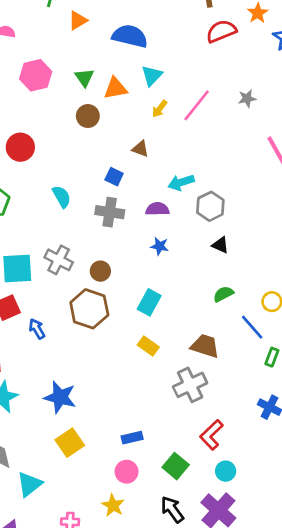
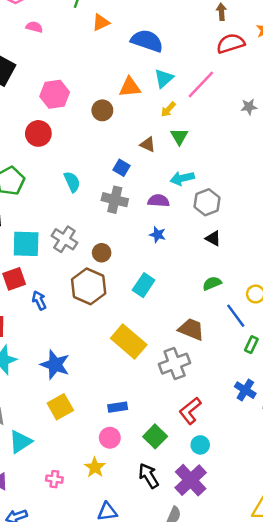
pink hexagon: (36, 75) -> (55, 94), moved
green triangle: (84, 78) -> (179, 136), moved
pink line: (197, 105) -> (201, 85), moved
yellow rectangle: (148, 346) -> (129, 342), moved, size x1.8

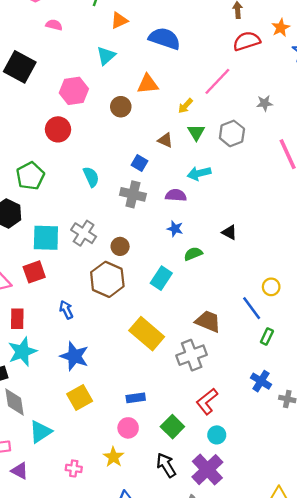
cyan triangle: (164, 78) -> (106, 56), moved
gray hexagon: (207, 202) -> (232, 133), moved
green semicircle: (212, 283) -> (193, 254), moved
blue arrow: (39, 300) -> (66, 310), moved

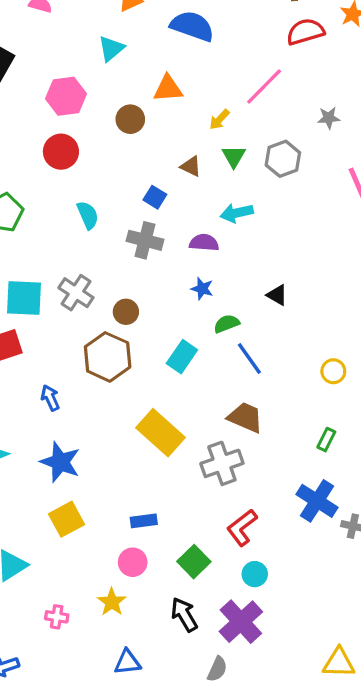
red circle: (58, 129) -> (61, 152), moved
blue line: (252, 308) -> (249, 359), moved
blue cross: (261, 381) -> (317, 501), size x1.4

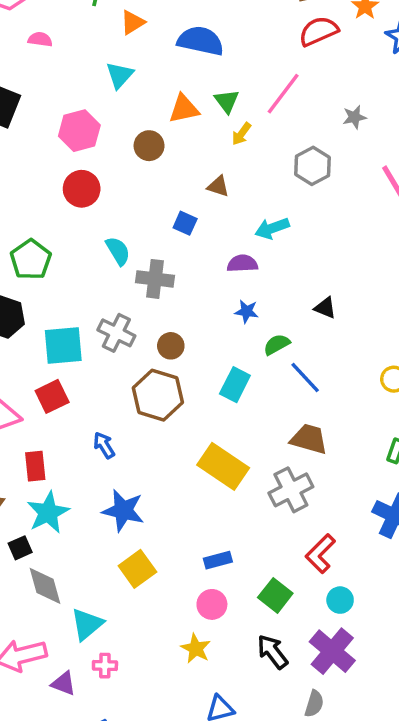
green triangle: (234, 156) -> (227, 101), moved
gray cross: (145, 240) -> (155, 279), moved
pink cross: (57, 617) -> (105, 666), moved

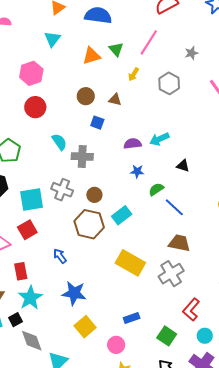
yellow arrow: (241, 134) -> (134, 74), moved
brown circle: (149, 146) -> (86, 96), moved
cyan arrow: (272, 228) -> (159, 139), moved
cyan rectangle: (235, 385) -> (122, 215), moved, turned 30
pink circle: (212, 604) -> (116, 345), moved

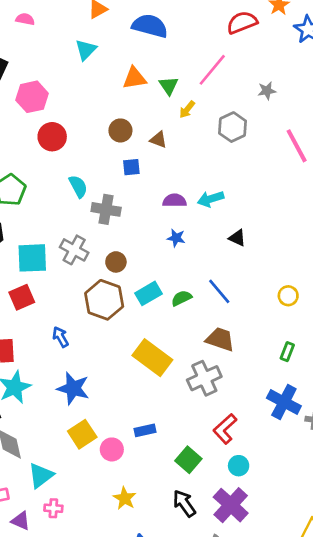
green triangle: (116, 49) -> (169, 86), moved
pink hexagon: (31, 73) -> (32, 97), moved
blue square: (97, 123) -> (131, 167), turned -32
green semicircle: (156, 189) -> (182, 298), moved
pink circle: (116, 345) -> (112, 449), moved

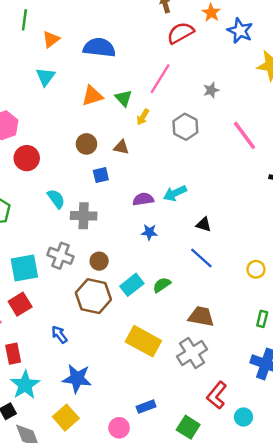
blue line: (219, 291) -> (201, 258), moved
yellow square: (82, 434) -> (66, 418), moved
cyan circle: (239, 466) -> (243, 417), moved

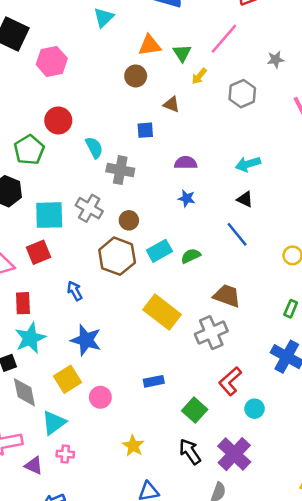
brown circle: (86, 144) -> (136, 76), moved
red circle: (27, 158) -> (58, 120), moved
cyan arrow: (175, 193) -> (248, 164), moved
pink circle: (119, 428) -> (100, 397), moved

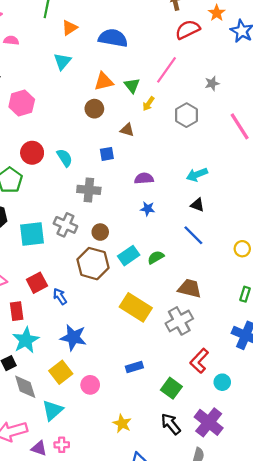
cyan semicircle: (94, 148) -> (65, 158), moved
red square: (39, 252) -> (37, 283), moved
pink cross: (65, 454) -> (62, 445), moved

